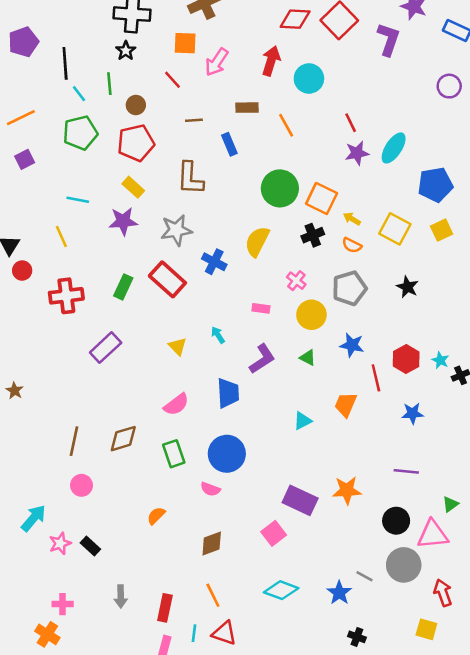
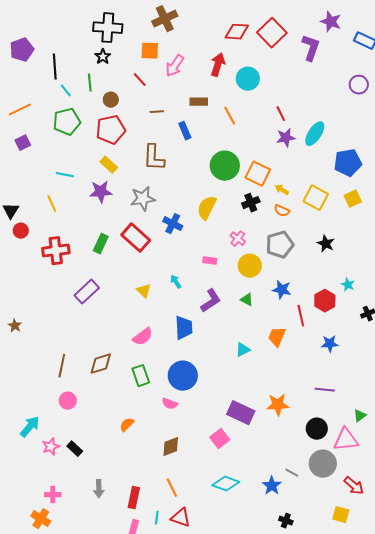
cyan star: (440, 360) -> (348, 285), moved
red arrow: (443, 593) -> (354, 486), turned 150

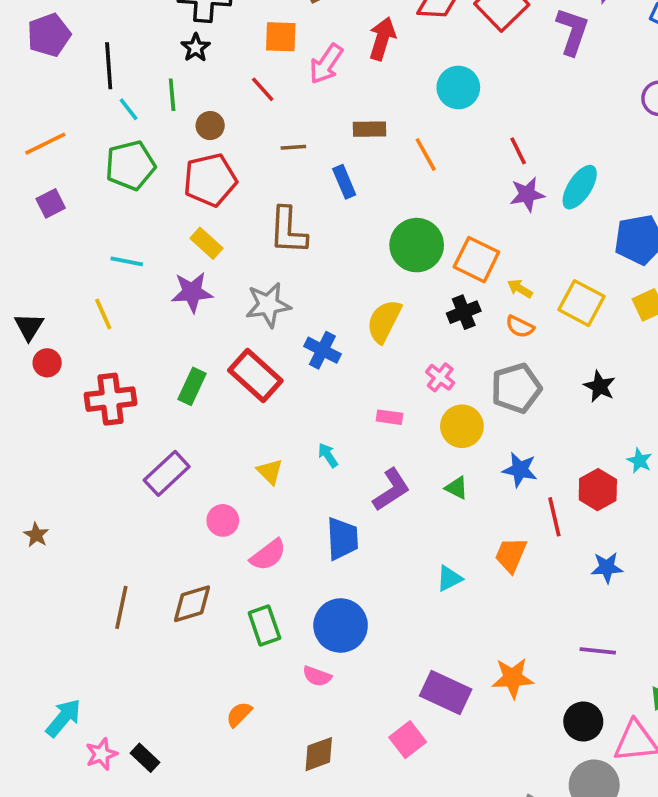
red arrow: (218, 65) -> (382, 39), moved
pink circle: (68, 401) -> (223, 520), moved

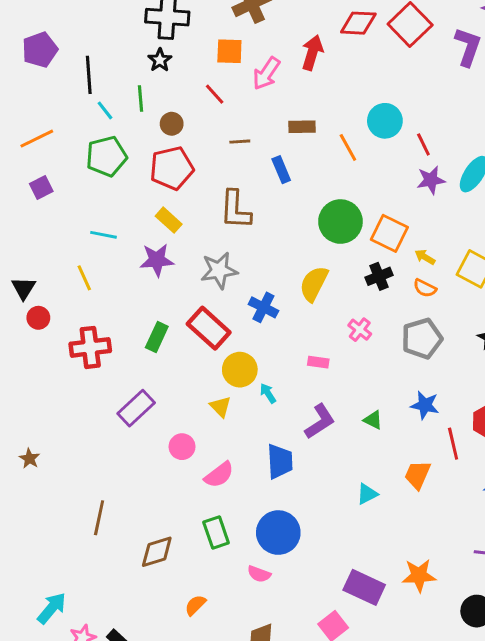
cyan circle: (458, 87) -> (385, 121), moved
yellow circle: (462, 426) -> (240, 370), moved
brown diamond: (192, 604) -> (157, 552), moved

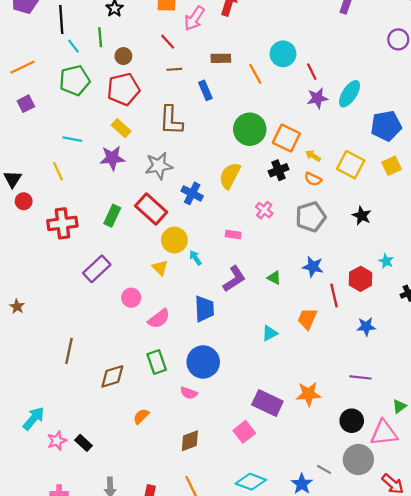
red line: (215, 94) -> (168, 42), moved

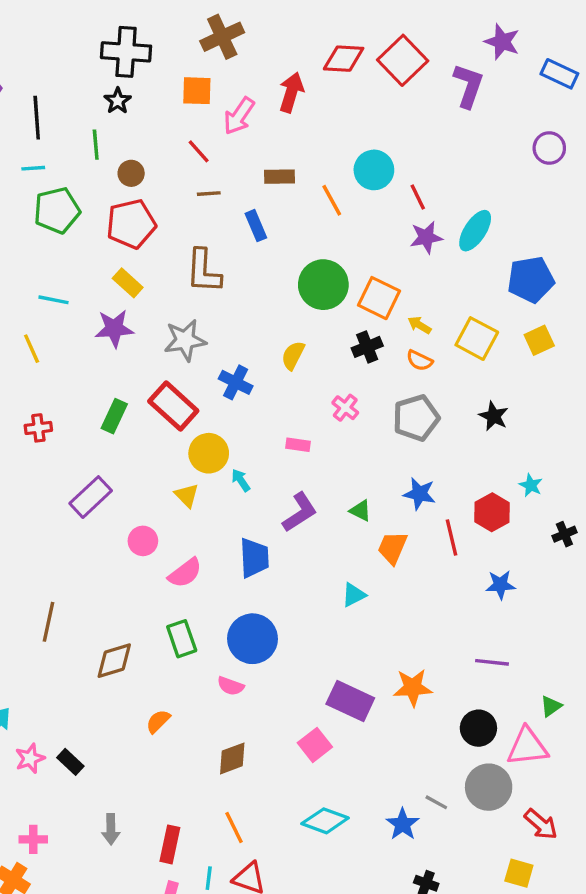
cyan line: (74, 46) -> (33, 168), moved, turned -56
yellow semicircle: (230, 176) -> (293, 355), size x0.7
red cross: (62, 223) -> (38, 428), size x0.6
orange trapezoid: (307, 319) -> (392, 548), moved

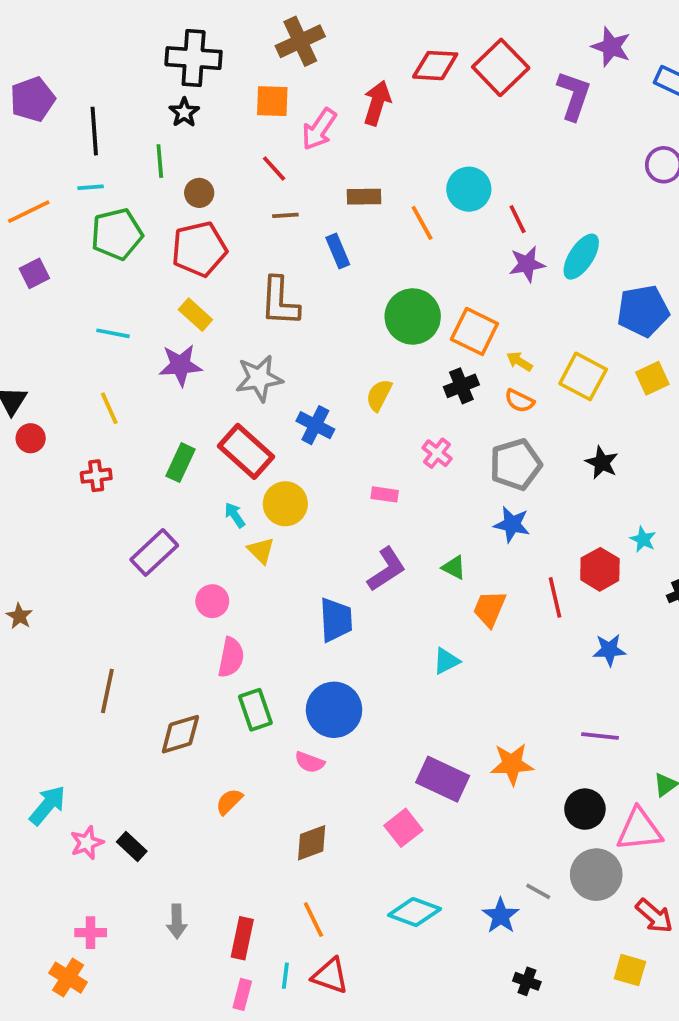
yellow line: (32, 349) -> (109, 408), moved
cyan arrow: (241, 480) -> (235, 515), moved
blue star: (419, 494) -> (512, 524), moved
pink semicircle: (185, 573) -> (231, 657), moved, turned -42

